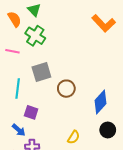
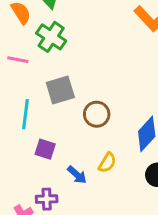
blue arrow: (19, 130) -> (77, 175), moved
yellow semicircle: (74, 137) -> (107, 163), moved

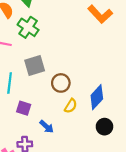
yellow semicircle: (107, 163) -> (71, 106), moved

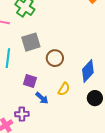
yellow semicircle: (71, 106) -> (64, 89), moved
purple square: (24, 108) -> (30, 81), moved

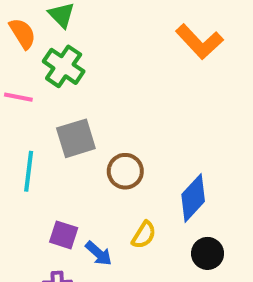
purple square: (30, 81) -> (64, 235), moved

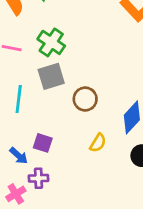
green cross: (64, 66) -> (51, 42), moved
blue arrow: (99, 253) -> (19, 156), moved

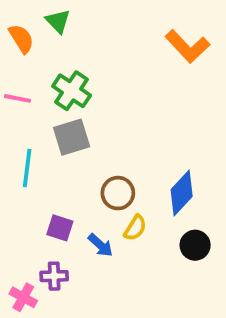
brown circle: (85, 99) -> (118, 193), moved
blue arrow: (19, 156) -> (100, 245), moved
pink cross: (16, 194) -> (23, 297), turned -30

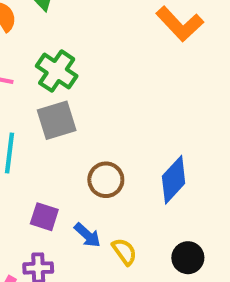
yellow semicircle: (135, 228) -> (124, 252), moved, turned -68
black circle: (195, 245) -> (188, 258), moved

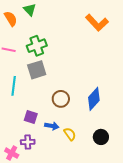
green cross: (57, 71) -> (37, 46), turned 36
blue arrow: (87, 235) -> (52, 126), turned -32

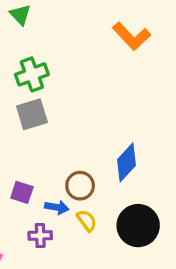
brown circle: (61, 99) -> (80, 186), moved
black circle: (101, 137) -> (138, 226), size x1.6
purple cross: (28, 142) -> (40, 236), moved

